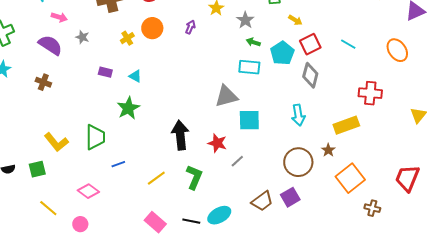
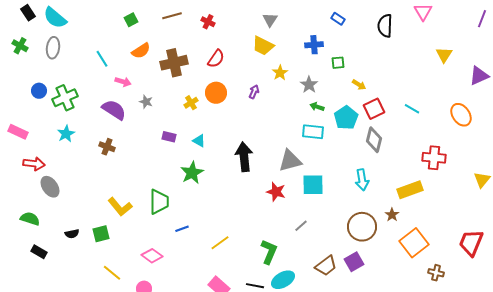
black arrow: (180, 135) -> (244, 157), moved
red star: (217, 143) -> (276, 192), moved
green L-shape: (194, 177) -> (269, 252), moved

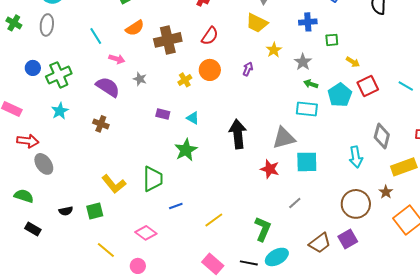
gray diamond: (374, 140) -> (382, 136), moved

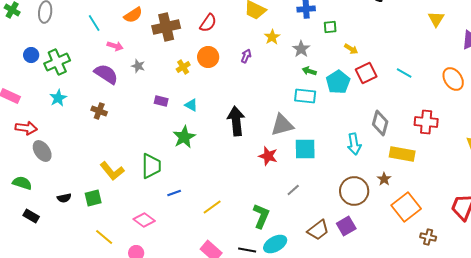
yellow rectangle: (404, 167) -> (402, 154), turned 30

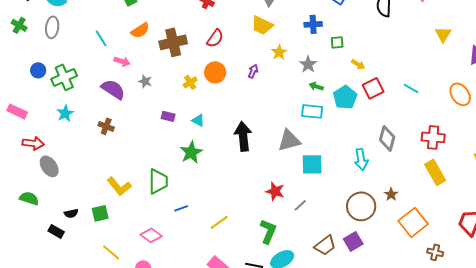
yellow rectangle: (402, 154) -> (435, 172), moved, turned 50
red star: (268, 156) -> (275, 191), moved
black rectangle: (31, 216) -> (56, 231), moved

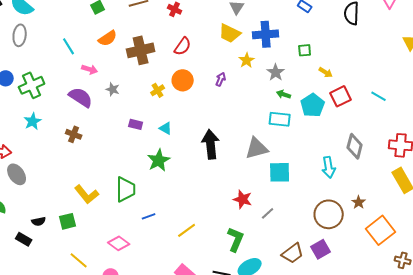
blue cross: (313, 24) -> (266, 34), moved, size x1.4

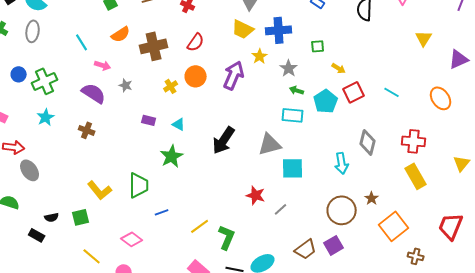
purple arrow: (221, 79) -> (234, 75), size x2.0
black arrow: (211, 144) -> (224, 140), turned -140
green L-shape: (236, 239) -> (227, 237), moved

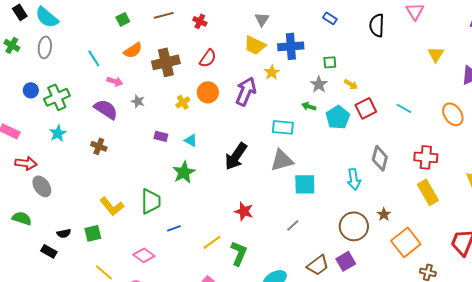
gray star: (289, 68) -> (319, 84), moved
cyan rectangle: (293, 115) -> (283, 127), moved
red star: (256, 195) -> (244, 211), moved

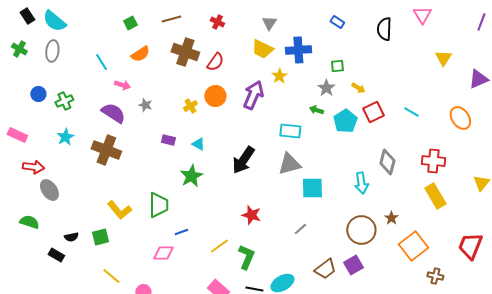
red cross: (200, 21) -> (217, 22), moved
brown cross: (166, 62) -> (185, 52), moved, turned 32
green cross: (57, 97) -> (64, 101), size x0.7
brown cross: (99, 146) -> (106, 150), size x1.8
pink diamond: (144, 255) -> (163, 253), moved, turned -35

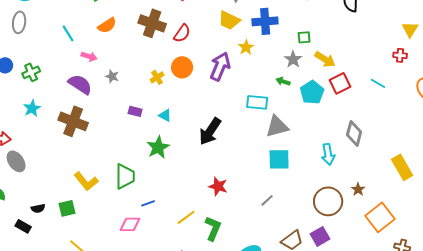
yellow arrow: (358, 88) -> (325, 59), size x1.5
red cross: (433, 161) -> (400, 55), moved, size x0.6
gray triangle: (289, 164) -> (277, 126), moved

